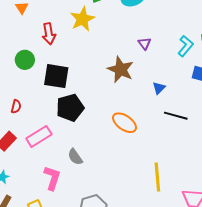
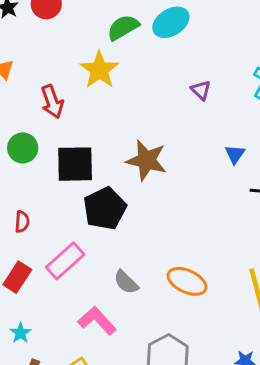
brown star: (121, 70) -> (146, 160), moved
orange ellipse: (125, 123) -> (187, 281), moved
pink L-shape: (52, 178) -> (97, 321), turned -50

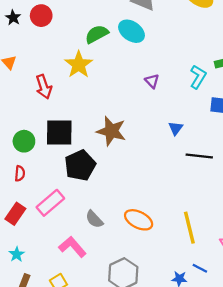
cyan ellipse: (171, 22) -> (131, 31), turned 65
green circle: (23, 148) -> (24, 141), moved

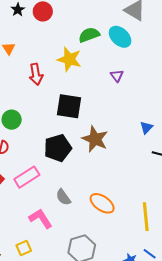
yellow star: (79, 65) -> (69, 59), turned -30
purple triangle: (152, 81) -> (117, 76), moved
brown star: (111, 131) -> (95, 139), moved
black square: (59, 133) -> (69, 106), moved

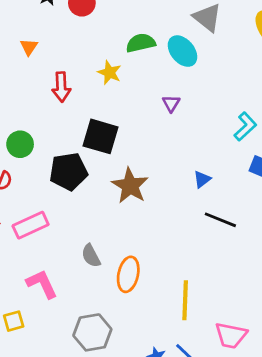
yellow star: (69, 59) -> (109, 73), size x0.7
black pentagon: (58, 148) -> (68, 172), moved
gray semicircle: (63, 197) -> (91, 256), moved
orange ellipse: (102, 203) -> (128, 274), turned 60

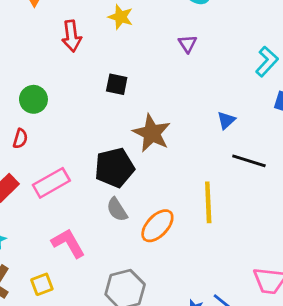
black square: (101, 136) -> (117, 84), size x0.6
black pentagon: (68, 172) -> (114, 168), moved
orange ellipse: (128, 274) -> (157, 226), turned 36
yellow line: (185, 300) -> (208, 202), moved

